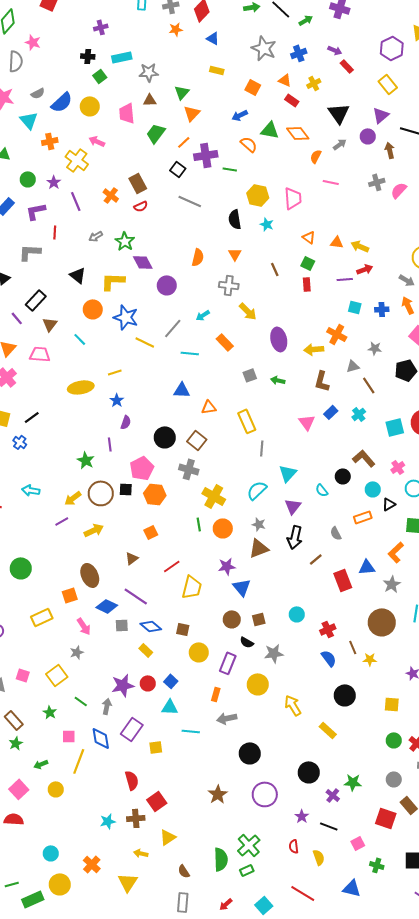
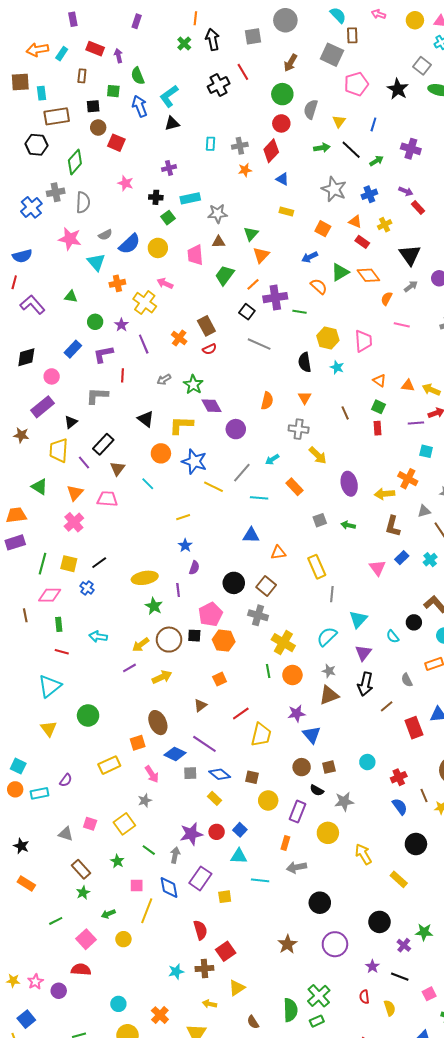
pink star: (33, 42) -> (125, 183), moved
green triangle: (270, 130) -> (340, 272), turned -42
yellow ellipse: (81, 387) -> (145, 578), moved

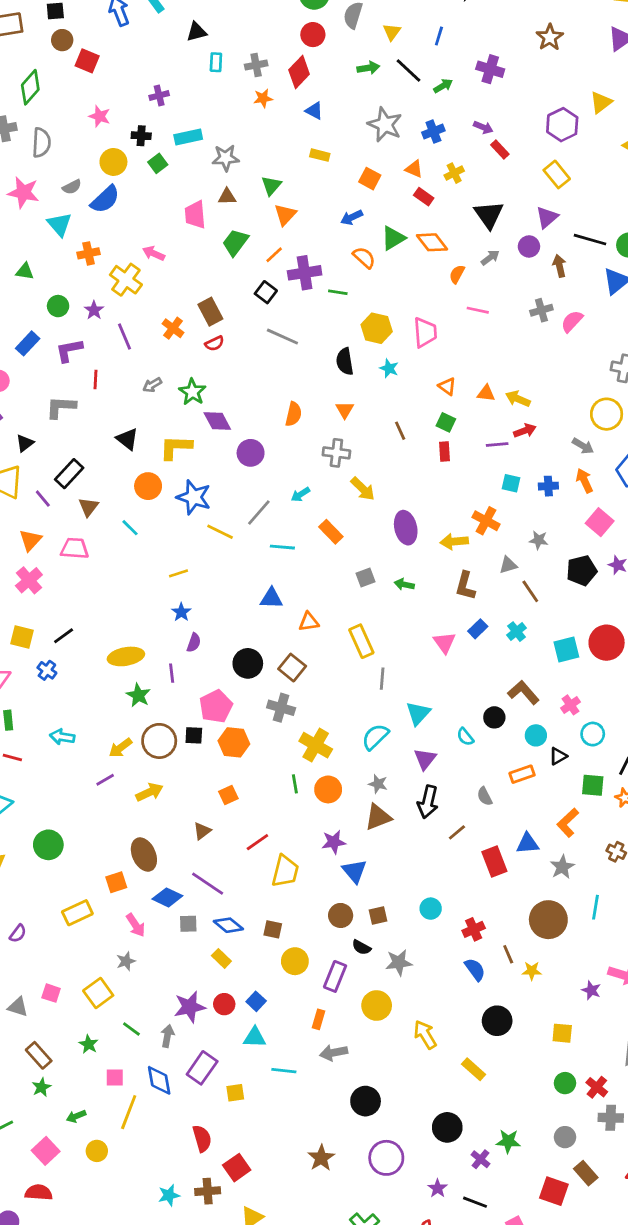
black triangle: (172, 123) -> (197, 32), moved
yellow circle: (158, 248) -> (113, 162), moved

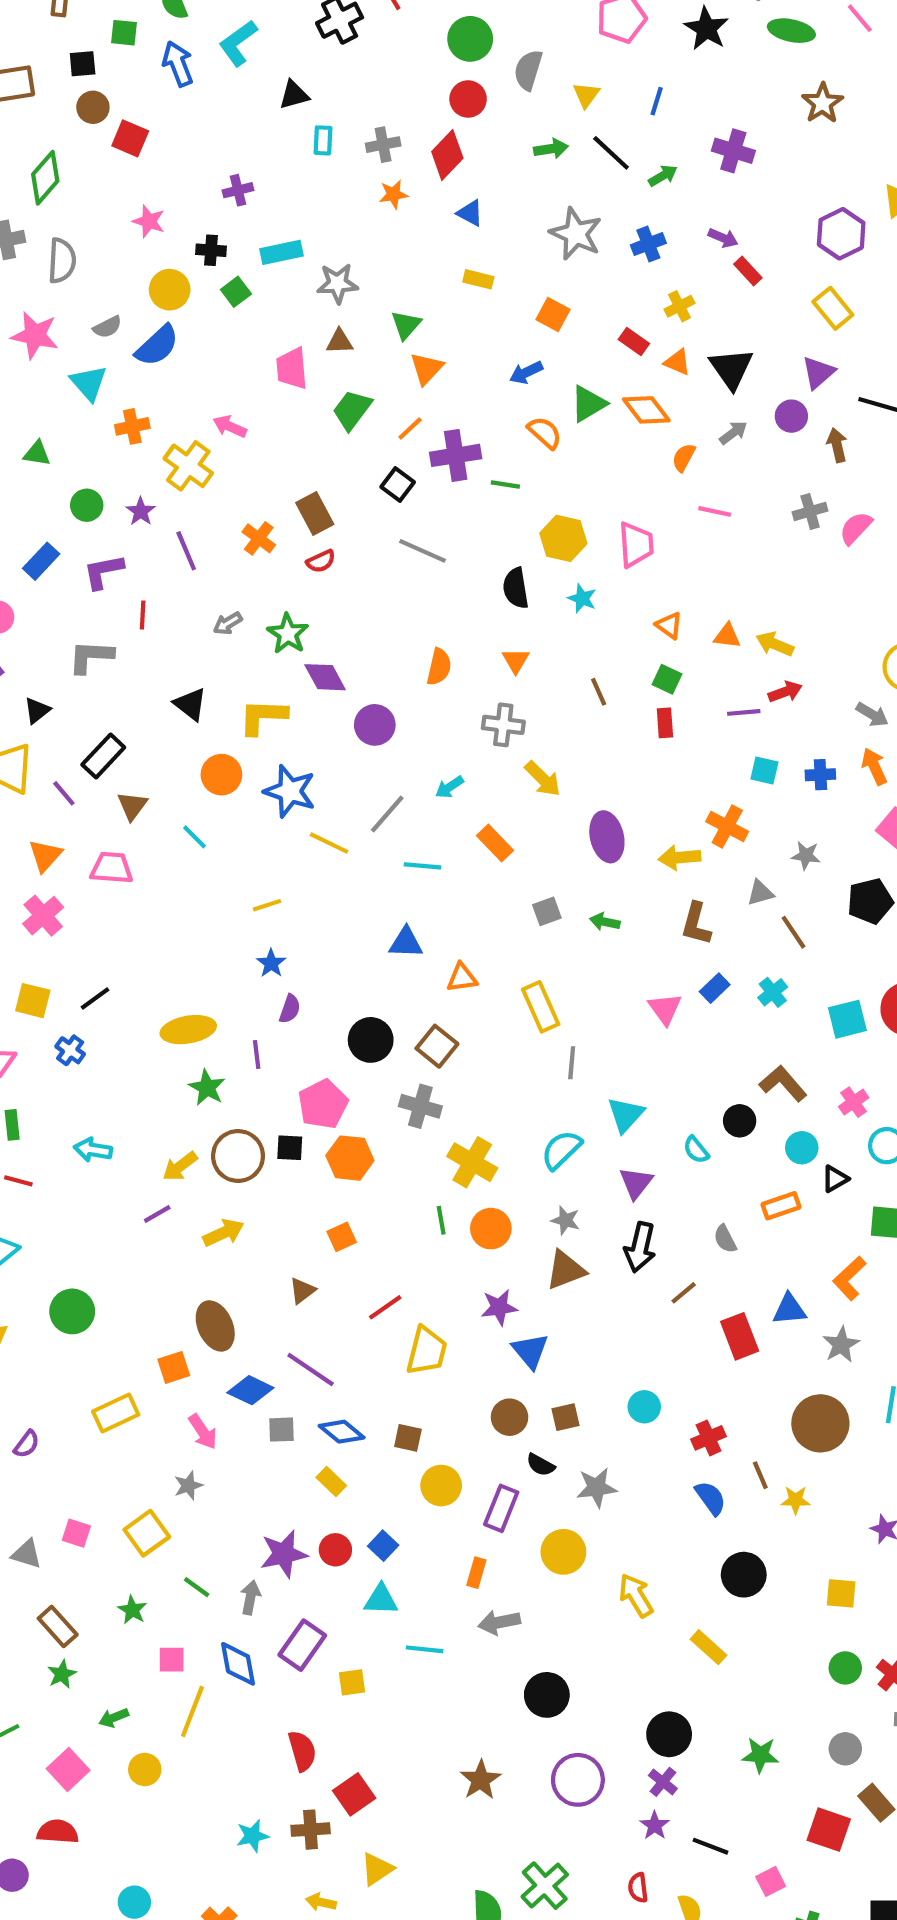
orange triangle: (414, 169) -> (677, 362), moved
purple cross: (480, 1159) -> (663, 1782), moved

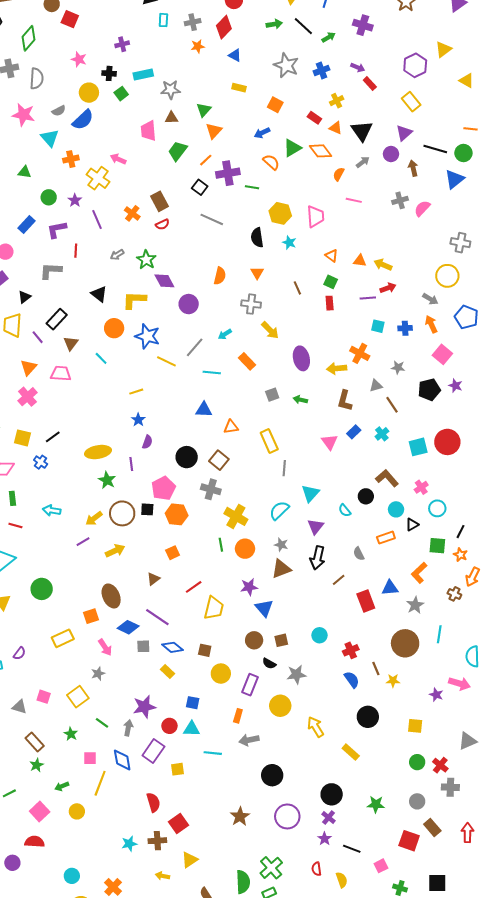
blue square: (383, 1546) -> (193, 703), turned -32
red circle: (335, 1550) -> (169, 726), moved

